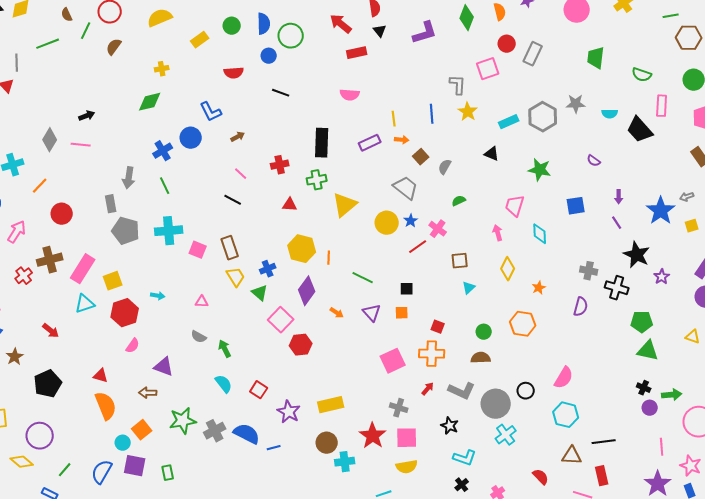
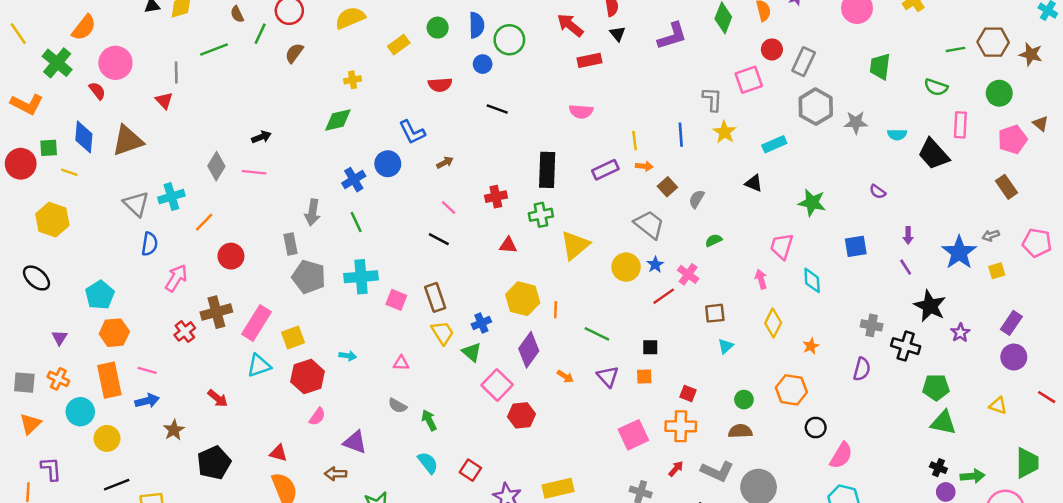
green line: (671, 16) -> (955, 49), moved
gray hexagon: (543, 117) -> (816, 107), moved
black circle: (526, 391) -> (816, 428), moved

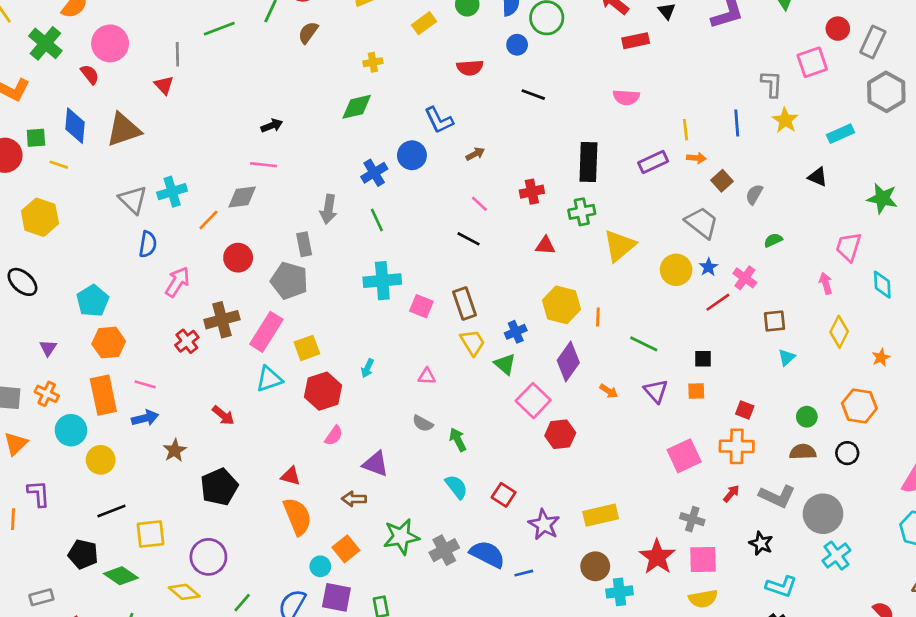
gray diamond: (216, 166) -> (242, 197), moved, turned 52
gray pentagon: (309, 277) -> (289, 281), moved
cyan arrow: (348, 356) -> (367, 368), turned 105
black circle: (816, 428) -> (847, 453), moved

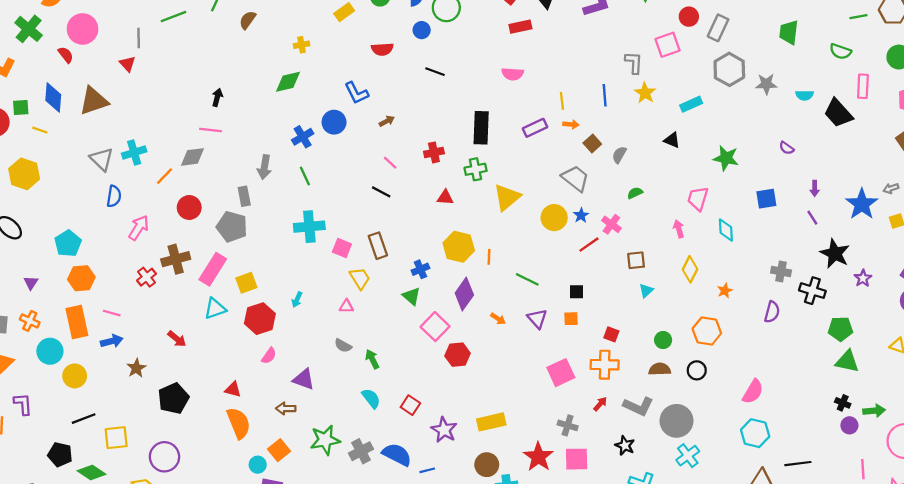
black arrow: (272, 126) -> (217, 97), turned -54
yellow trapezoid: (473, 343) -> (360, 278), moved

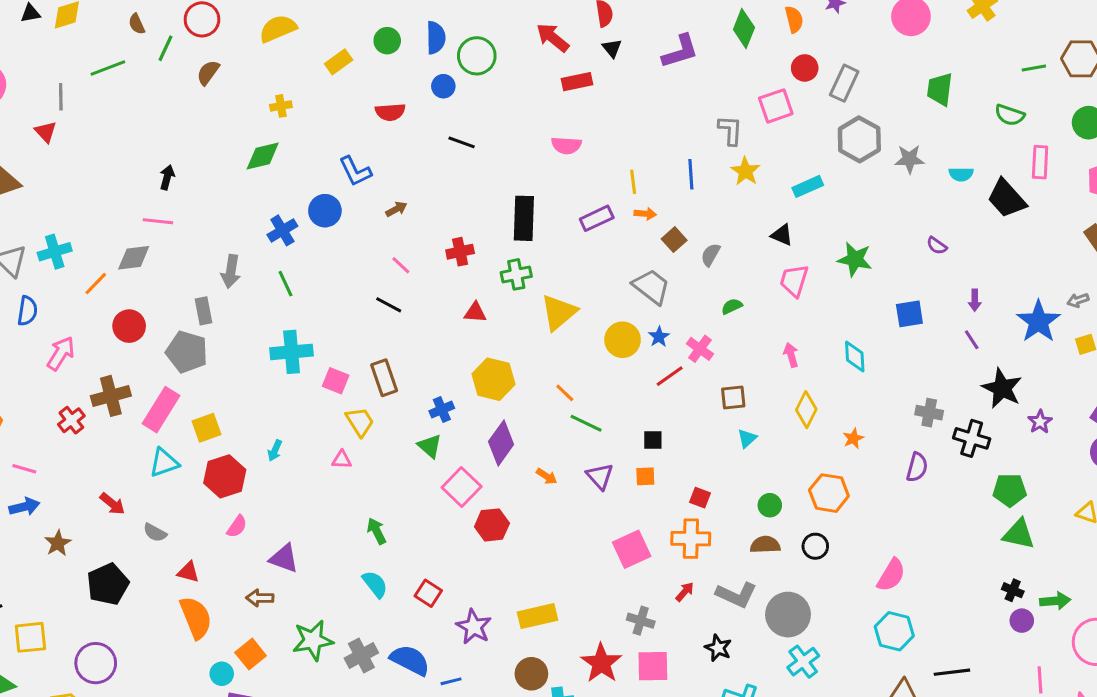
pink trapezoid: (698, 199) -> (794, 281), moved
orange line: (489, 257) -> (565, 393), moved, turned -48
gray semicircle: (343, 346) -> (155, 533), moved

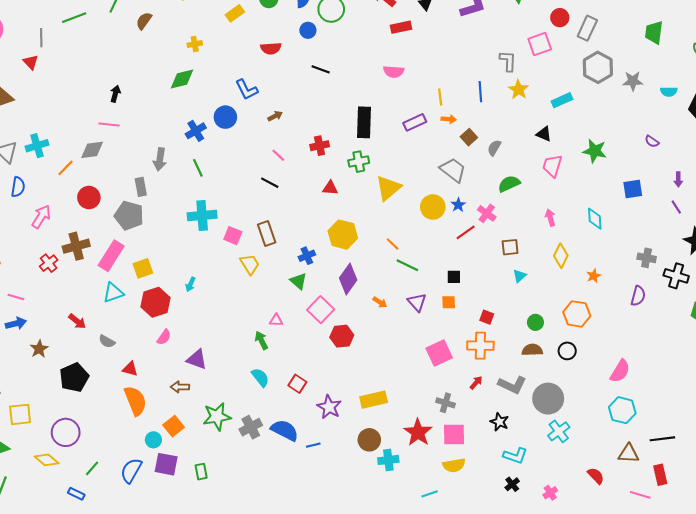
green semicircle: (732, 306) -> (509, 184), size x1.5
pink triangle: (342, 460) -> (276, 320), moved

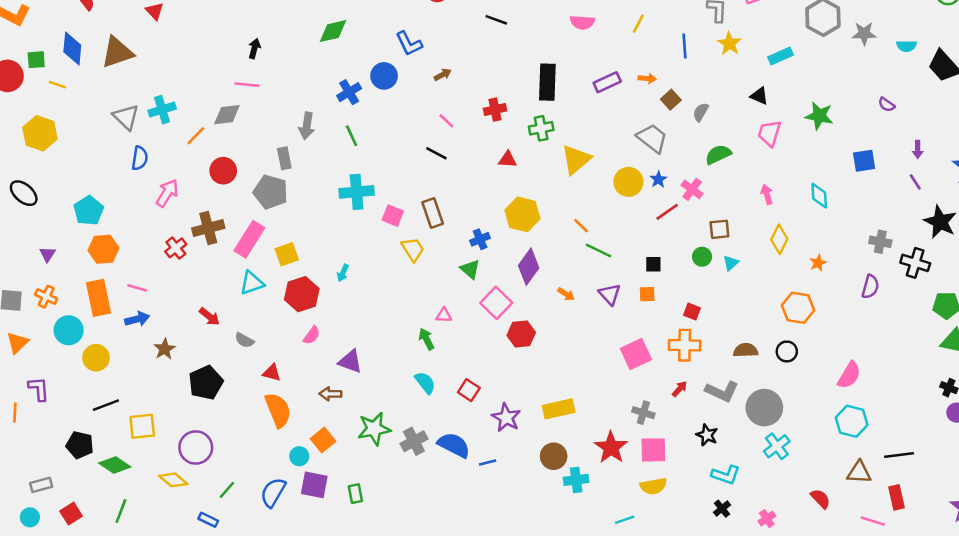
yellow line: (440, 97) -> (638, 24), moved, turned 35
green circle: (535, 322) -> (702, 257), moved

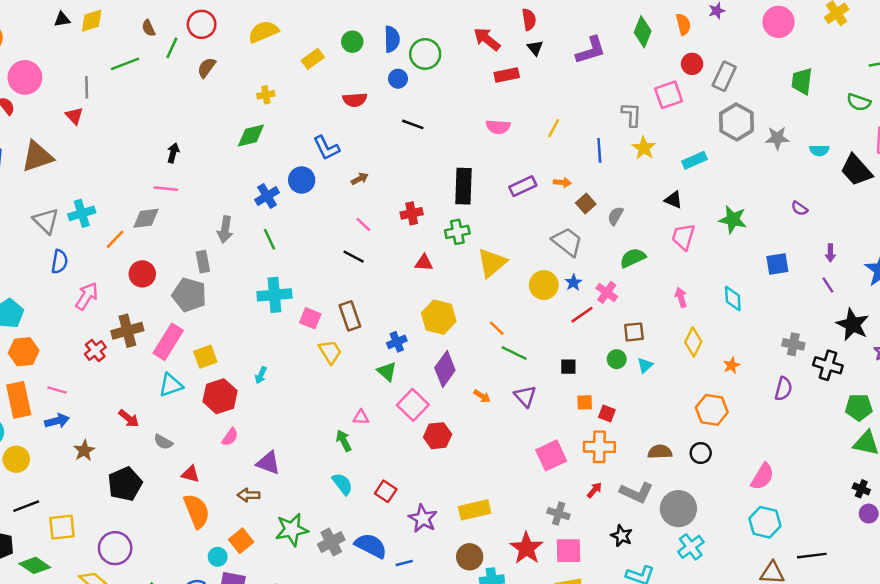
orange square: (647, 294) -> (585, 402), moved

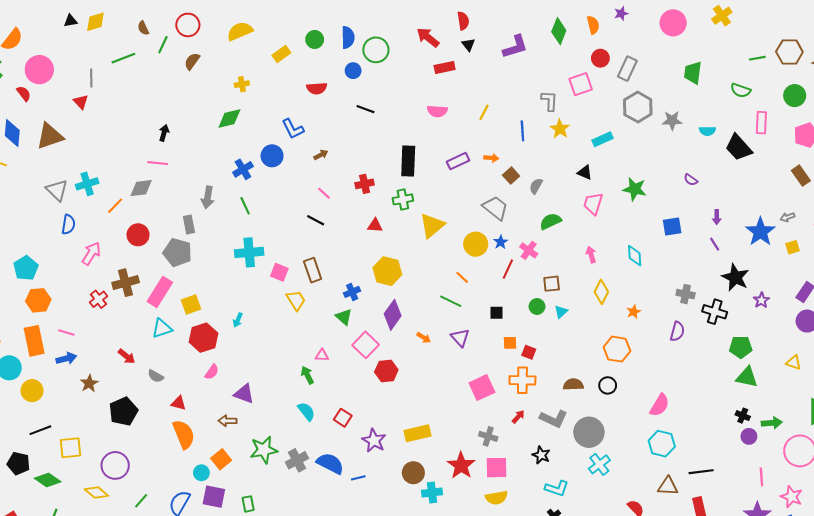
red line: (582, 315) -> (508, 269), turned -30
orange line: (497, 328) -> (462, 277), moved

